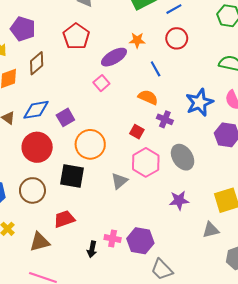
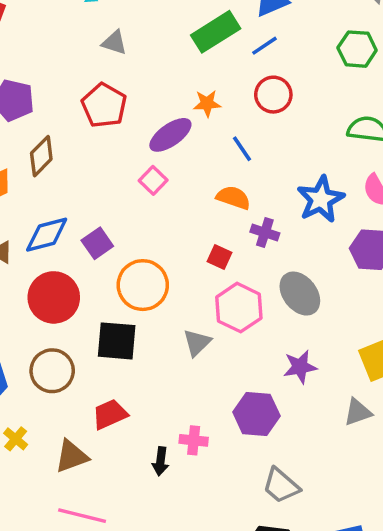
purple hexagon: (140, 241) -> (256, 414), moved

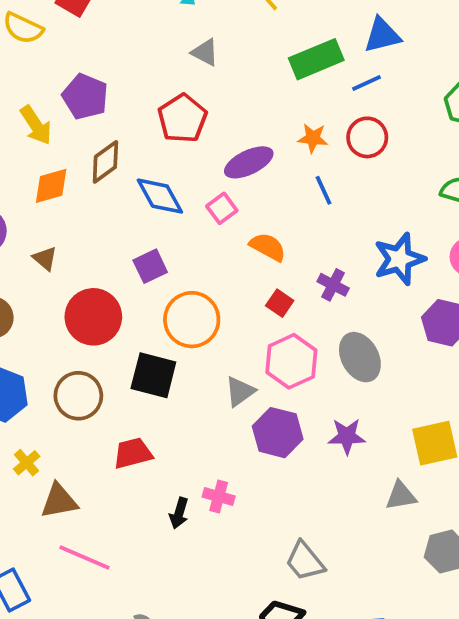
orange star: (207, 103) -> (313, 138), moved
orange semicircle: (233, 198) -> (268, 247), moved
blue diamond: (47, 235) -> (160, 196), moved, turned 66
purple hexagon: (256, 414) -> (278, 433), moved
brown triangle: (71, 456) -> (59, 501), moved

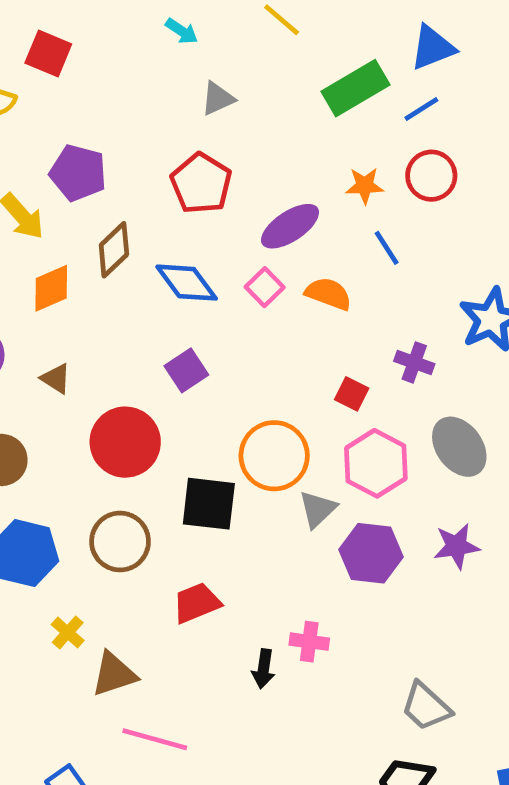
gray triangle: (205, 52) -> (218, 99), turned -44
orange semicircle: (268, 247) -> (328, 294), moved
orange circle: (192, 320) -> (274, 456), moved

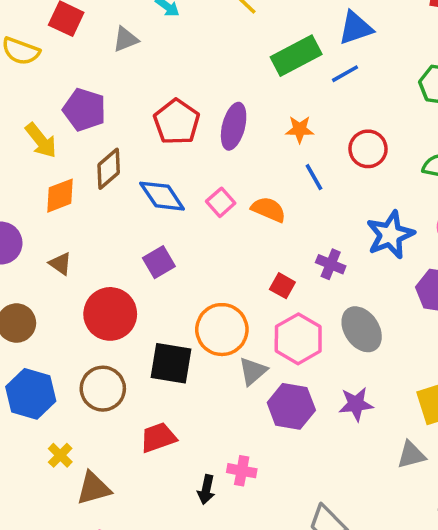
gray triangle: (218, 99) -> (126, 39), moved
red circle: (431, 176) -> (368, 149), moved
purple ellipse: (290, 226) -> (234, 126), moved, turned -45

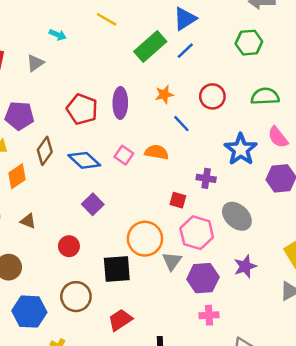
red circle: (110, 314) -> (69, 246), size x0.6
pink cross: (242, 471) -> (209, 315), moved

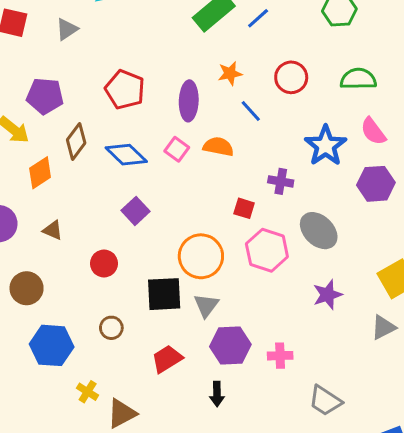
purple ellipse: (120, 103) -> (189, 101), moved
gray triangle: (172, 261) -> (206, 305), moved
purple hexagon: (203, 278) -> (230, 345), moved
brown circle: (76, 297) -> (111, 328), size x0.6

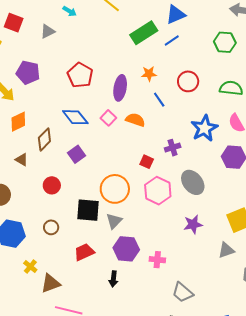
brown diamond: (76, 141) -> (44, 139), moved
purple cross: (281, 181) -> (173, 148), turned -35

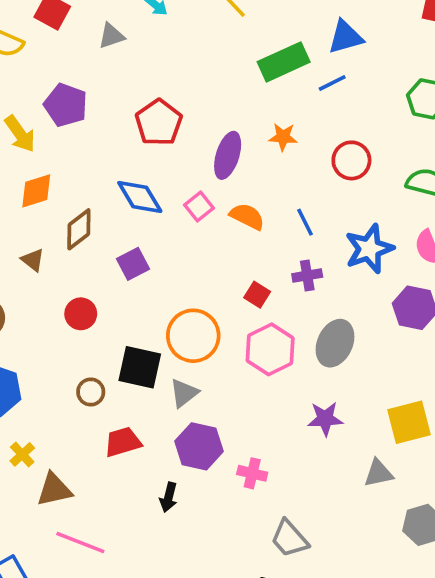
blue line: (159, 100) -> (305, 222), moved
gray ellipse: (193, 182) -> (335, 343), turned 55
brown circle: (51, 227) -> (91, 392), moved

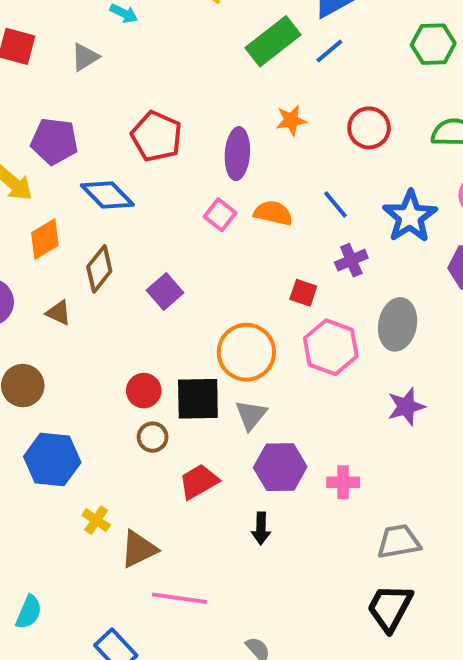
blue diamond: (140, 197) -> (107, 195), moved
red circle: (81, 314) -> (144, 391), moved
gray trapezoid: (289, 539) -> (399, 542), turned 135

